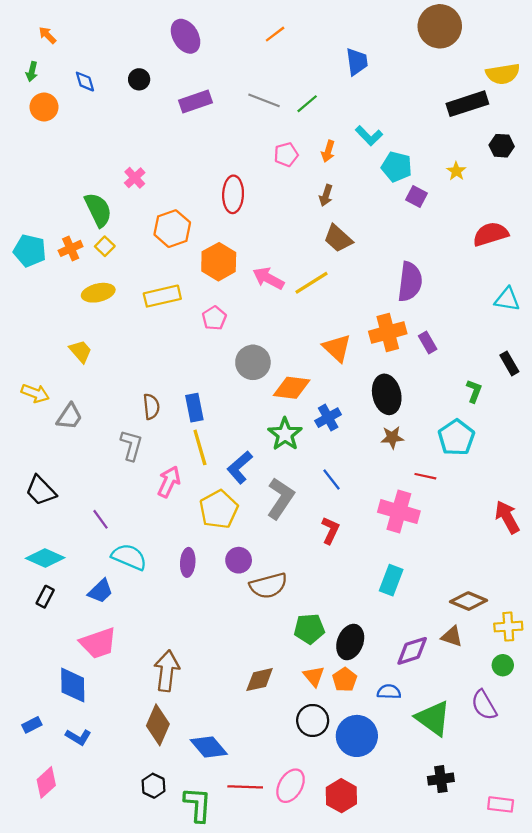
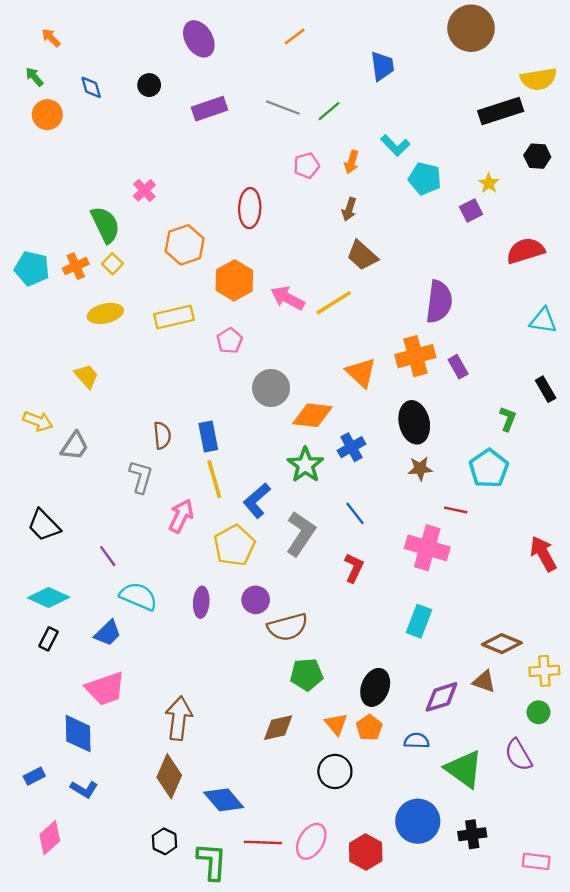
green arrow: (32, 72) -> (34, 77), turned 126
purple square: (417, 197) -> (471, 210), moved, turned 35
green pentagon: (309, 629) -> (307, 674), moved
blue circle: (357, 736) -> (418, 821), moved

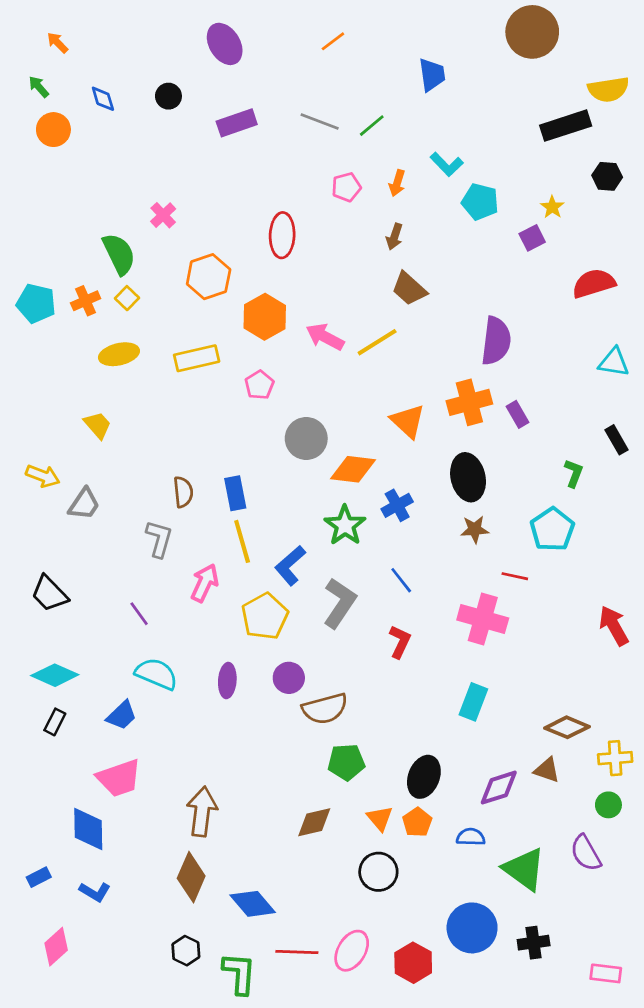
purple line: (108, 556) -> (139, 614), moved

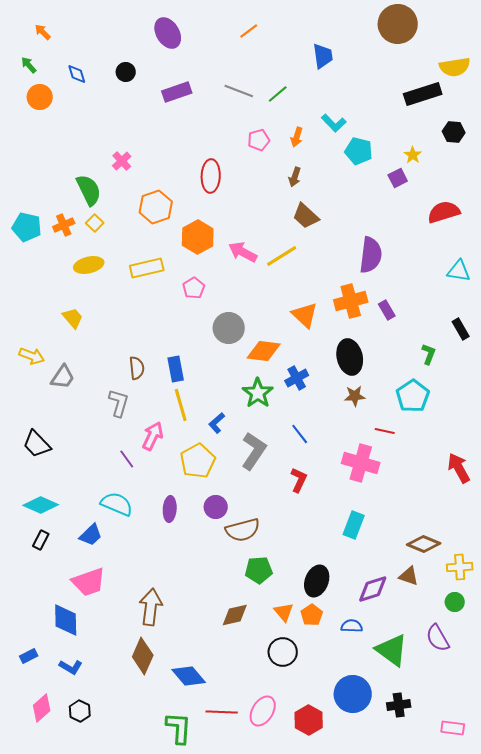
blue L-shape: (290, 566) -> (217, 423), size x0.7
purple line: (139, 614) -> (127, 459), moved
black hexagon: (186, 951) -> (80, 711), moved

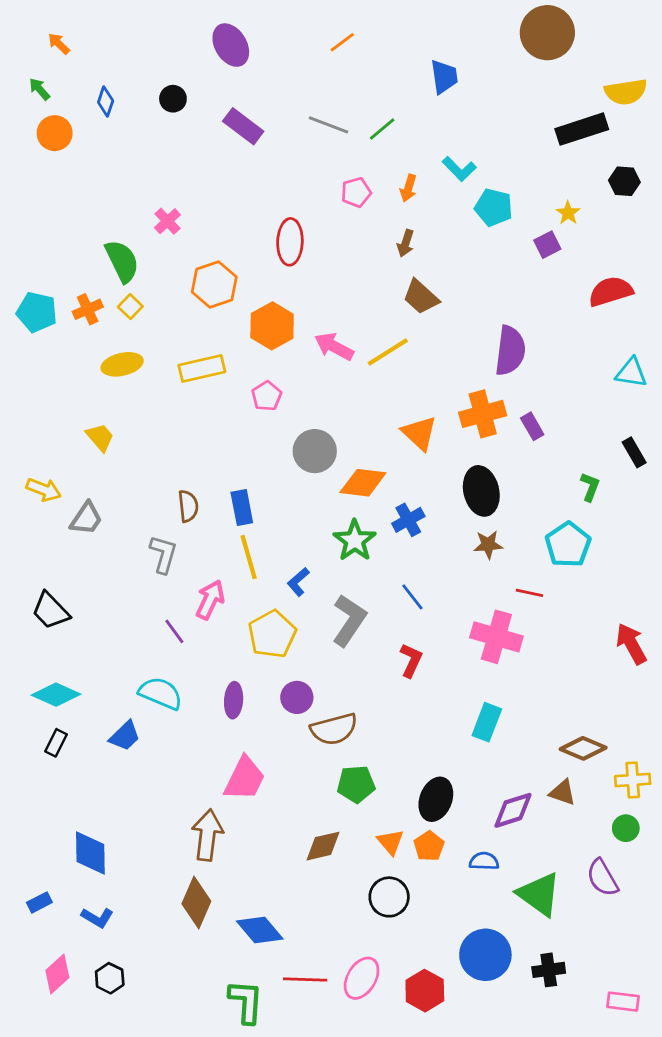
blue diamond: (77, 74) -> (106, 101), turned 35
purple rectangle: (177, 92) -> (243, 126), turned 56
pink trapezoid: (89, 582) -> (245, 779), moved, turned -45

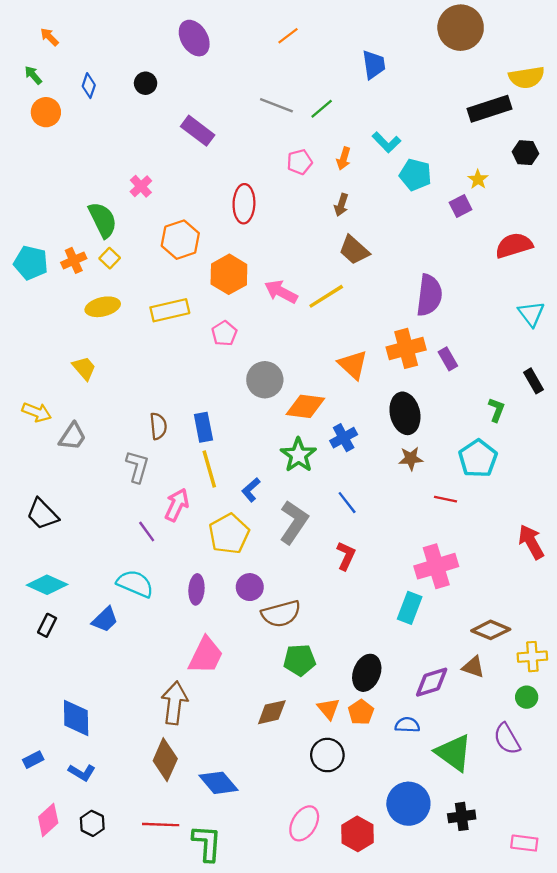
purple rectangle: (243, 126) -> (198, 131), moved
cyan triangle: (631, 373) -> (531, 314), turned 44
pink cross: (496, 637) -> (436, 566), moved, turned -33
red line: (305, 980) -> (161, 825), moved

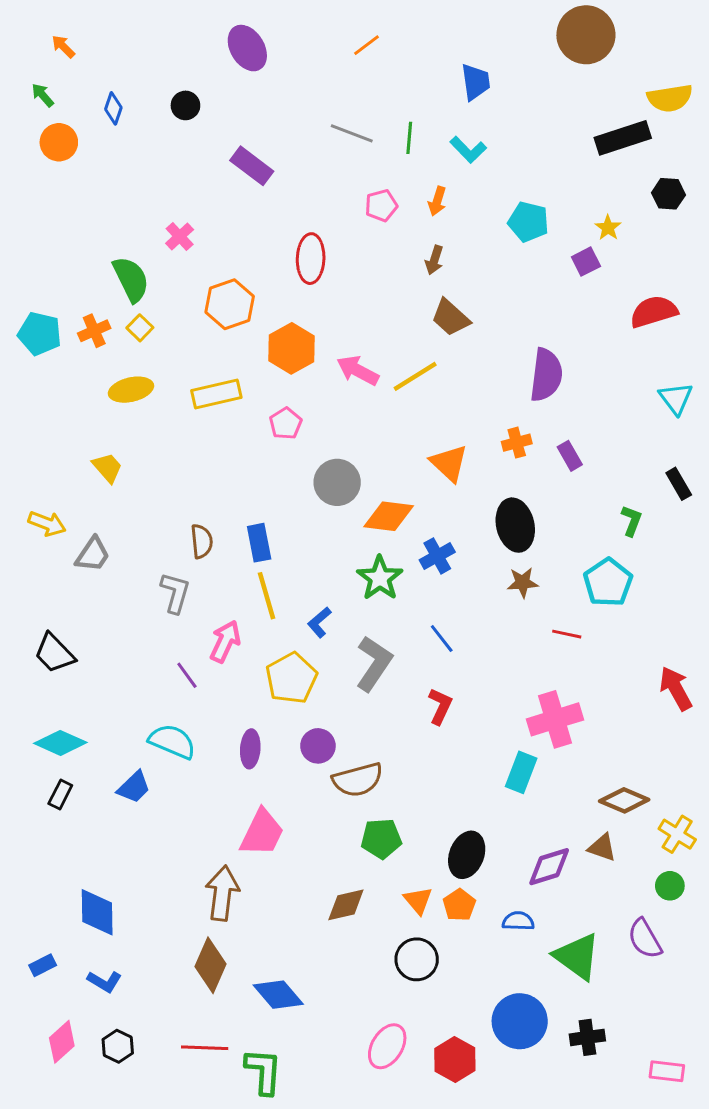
green line: (322, 109) -> (409, 138), turned -45
cyan L-shape: (386, 142) -> (468, 150), moved
orange cross: (406, 348) -> (517, 443), size x0.6
yellow cross: (532, 657) -> (677, 834), turned 36

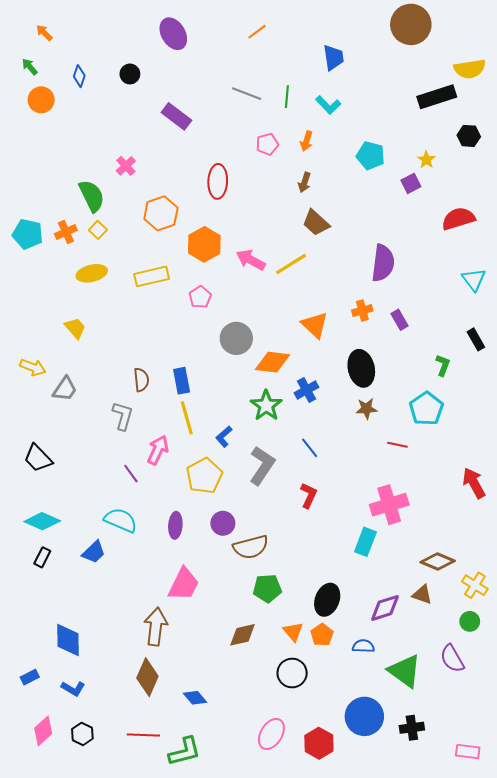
blue diamond: (278, 995) -> (195, 698), size x0.7
green L-shape: (263, 1071) -> (185, 752), turned 72

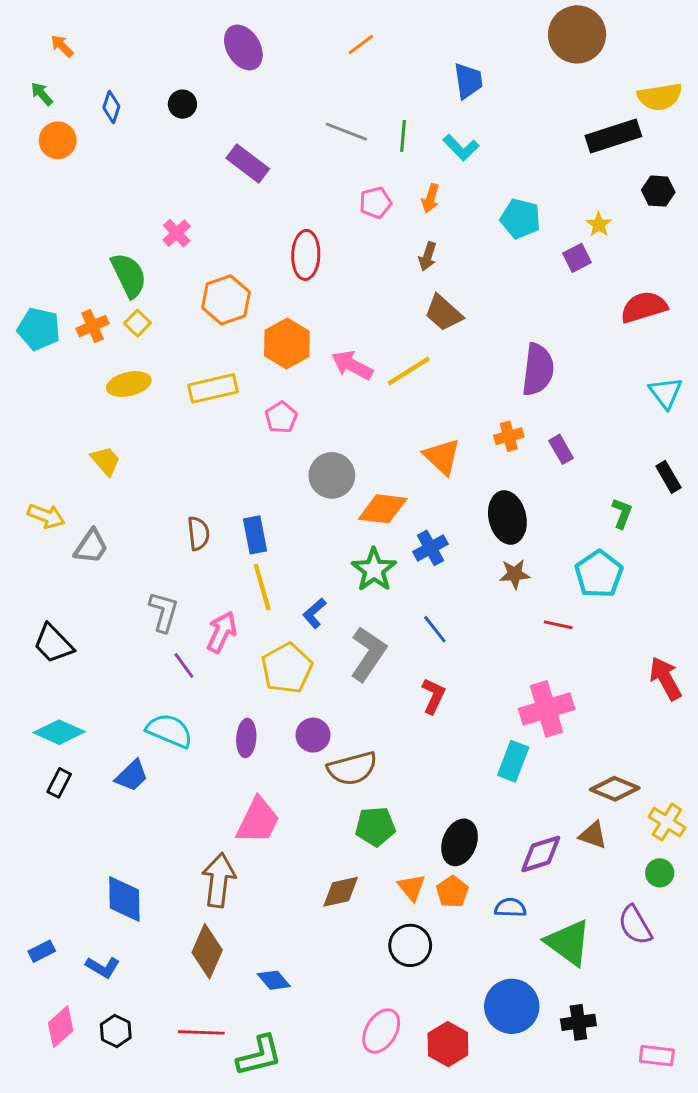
gray L-shape: (123, 416) -> (164, 612), moved
blue diamond: (68, 640) -> (124, 899), moved

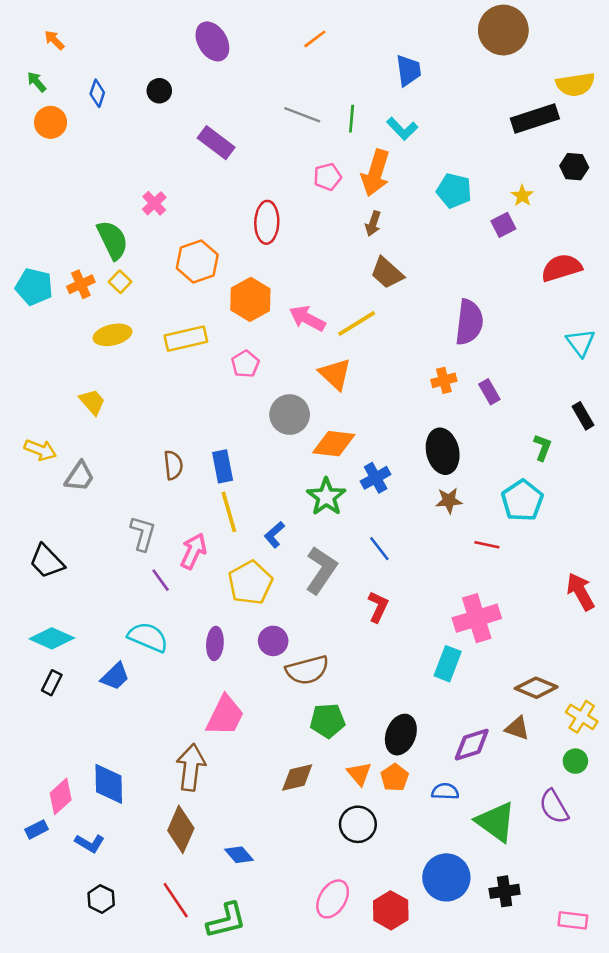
orange arrow: (431, 198) -> (376, 173), size x1.8
orange triangle: (442, 457) -> (335, 374), moved
pink diamond: (61, 1027) -> (61, 796), moved
red line: (201, 1032) -> (176, 900), turned 54

